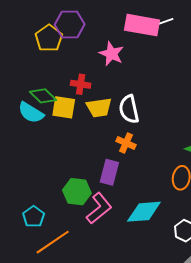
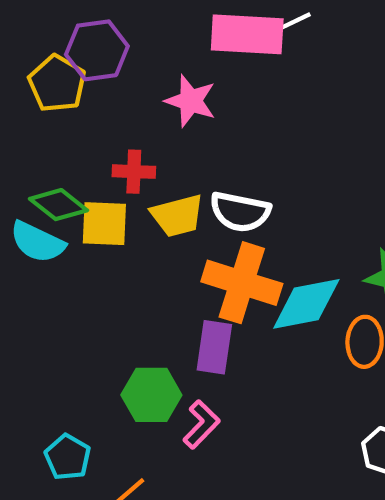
white semicircle: (129, 109) -> (240, 212), turned -60
orange cross: (126, 143) -> (242, 283), size x1.8
pink L-shape: (99, 208) -> (201, 424), size x0.7
cyan diamond: (144, 212) -> (306, 304), moved

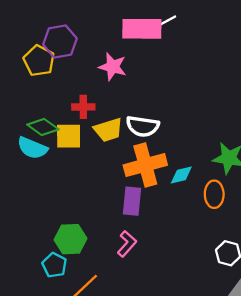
orange cross: (242, 283) -> (145, 165), turned -30
cyan diamond: (306, 304) -> (181, 175), size x0.6
green hexagon: (151, 395) -> (71, 239), moved

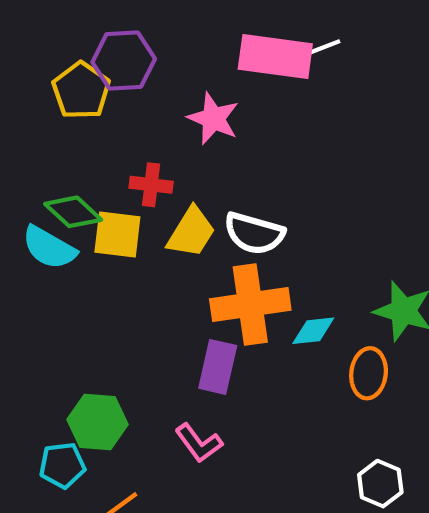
yellow trapezoid: (108, 130) -> (191, 232), turned -48
pink L-shape: (127, 244) -> (199, 443), turned 95
cyan pentagon: (54, 265) -> (62, 465), turned 30

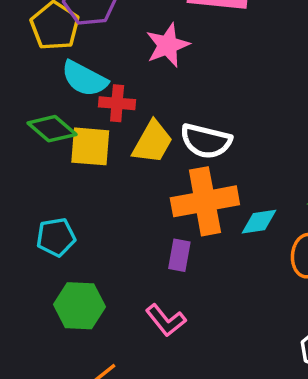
pink star: (213, 119) -> (168, 45), turned 30
cyan semicircle: (49, 248) -> (84, 79), moved
purple rectangle: (218, 367) -> (179, 255), size x0.7
cyan pentagon: (62, 465) -> (56, 237), moved

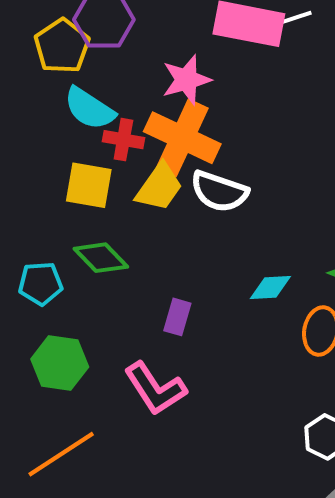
green diamond: (52, 129) -> (101, 258), moved
orange cross: (205, 201) -> (182, 138), moved, turned 30
pink L-shape: (166, 320) -> (155, 389), size x1.4

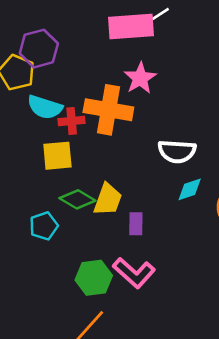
pink star: (186, 80) -> (140, 78), moved
yellow trapezoid: (159, 187) -> (108, 200), moved
white semicircle: (219, 191) -> (177, 151), moved
green hexagon: (60, 363) -> (94, 278), moved

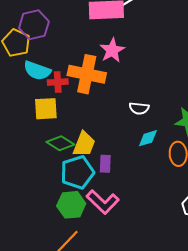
white semicircle: (177, 151) -> (139, 108), size x0.7
cyan pentagon: (44, 226) -> (77, 172), moved, size x1.5

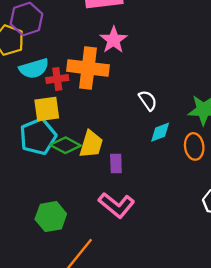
cyan semicircle: (37, 71) -> (34, 68), turned -32
white semicircle: (139, 108) -> (148, 100), turned -126
cyan pentagon: (77, 172) -> (38, 137), moved
green hexagon: (71, 205) -> (51, 217), moved

